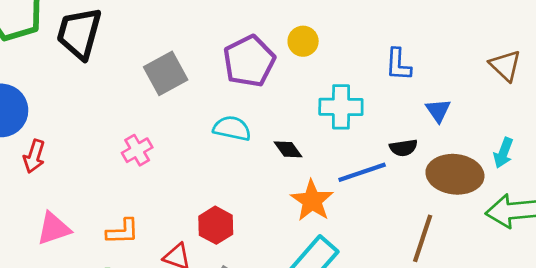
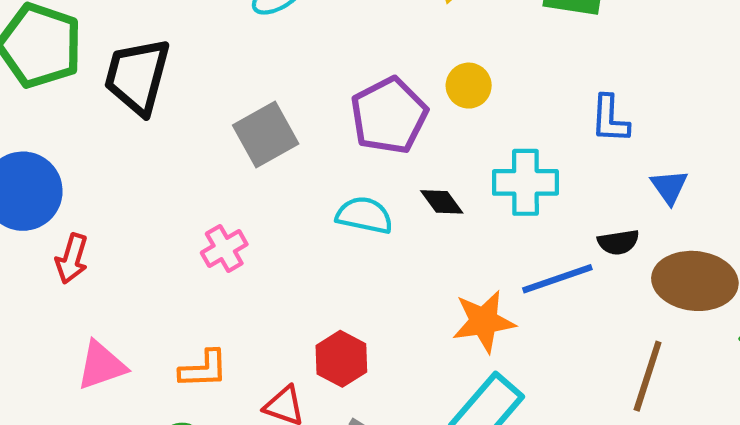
black diamond: (288, 149) -> (442, 202), moved
orange star: (312, 201) -> (484, 321), turned 30

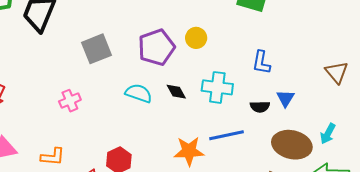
black semicircle: (618, 242) -> (260, 107), moved

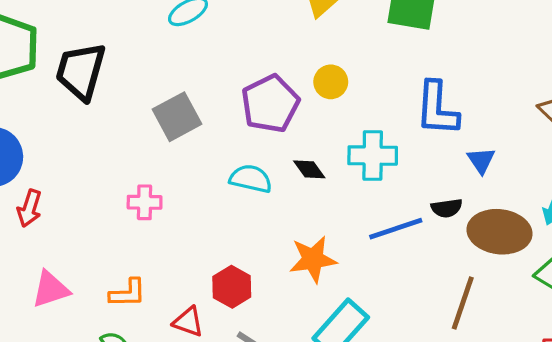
blue L-shape: (261, 62) -> (437, 109), size x1.5
pink cross: (70, 101) -> (145, 202), turned 30
black semicircle: (260, 107) -> (447, 208), moved
orange star: (189, 151) -> (313, 259), moved

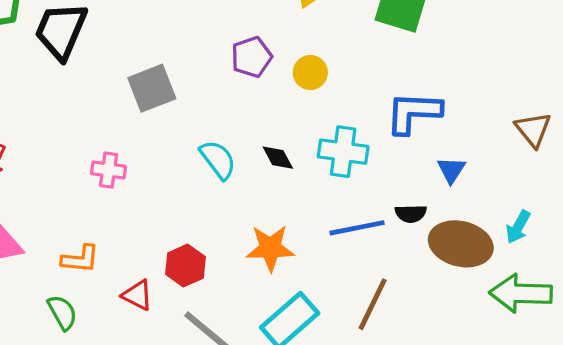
purple pentagon: (270, 104) -> (252, 57), moved, size x0.7
blue L-shape: (437, 109) -> (414, 113), turned 82
cyan semicircle: (251, 179) -> (218, 160), turned 33
brown line: (463, 303) -> (373, 304), moved

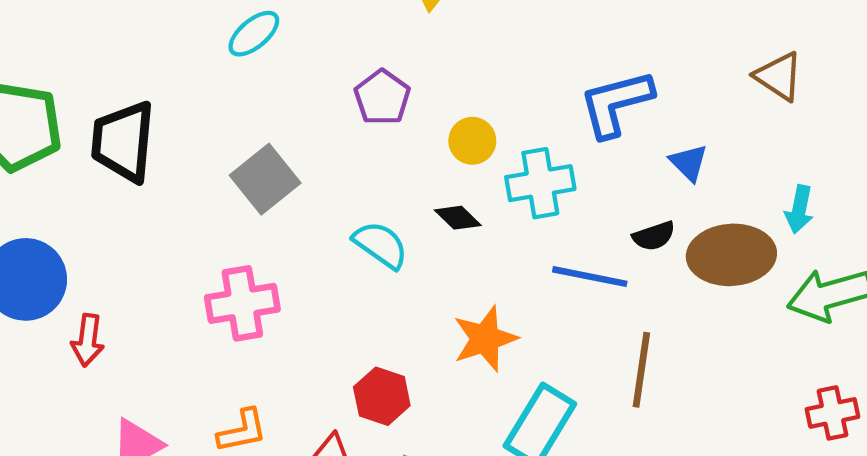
yellow circle: (310, 73) -> (472, 141), moved
pink cross: (109, 170) -> (242, 303), size x1.5
blue line: (357, 228) -> (590, 277), turned 40

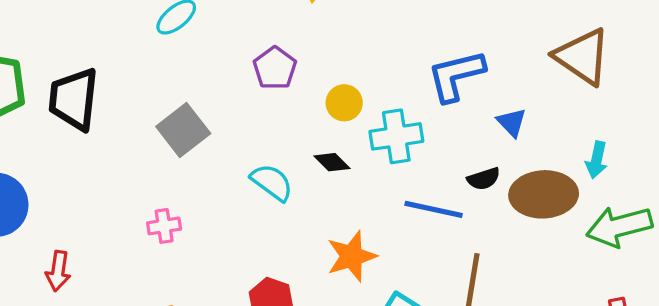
brown triangle: (779, 76) -> (582, 57), size x1.5
pink cross: (242, 303) -> (164, 226), size x0.6
red arrow: (88, 340) -> (58, 271), moved

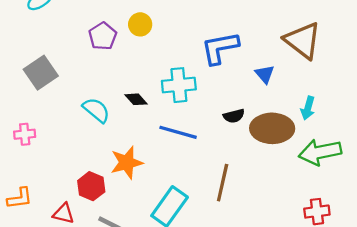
yellow circle: (344, 103) -> (140, 24), moved
blue triangle: (512, 122) -> (265, 74), moved
blue line: (434, 209) -> (178, 132), moved
orange star: (352, 256) -> (127, 163), moved

